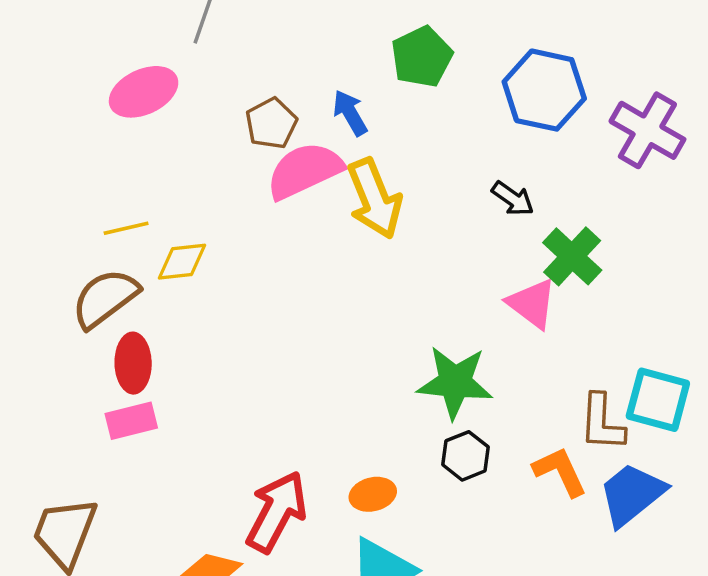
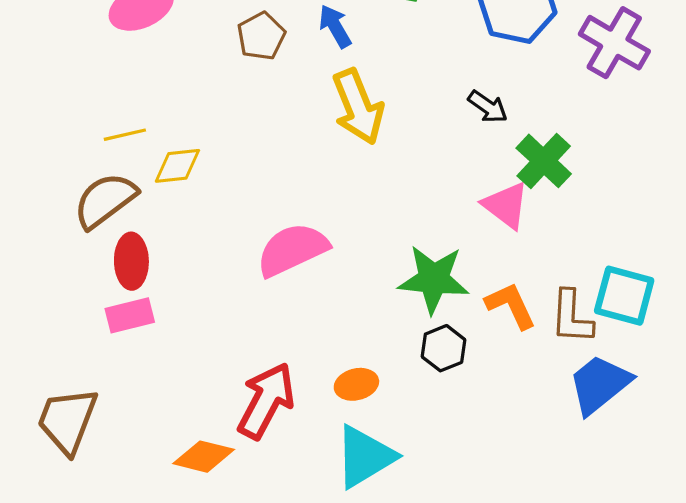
pink semicircle: (305, 171) -> (292, 250), moved
orange L-shape: (560, 472) -> (511, 305), moved

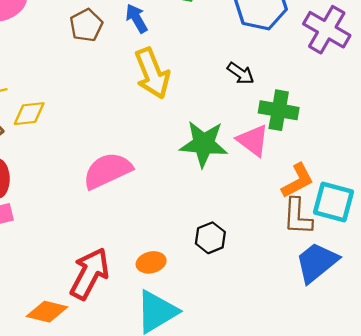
green cross: (544, 161) -> (279, 110), turned -33
green star: (434, 279) -> (204, 144), moved
orange L-shape: (511, 305) -> (298, 181), moved, turned 87

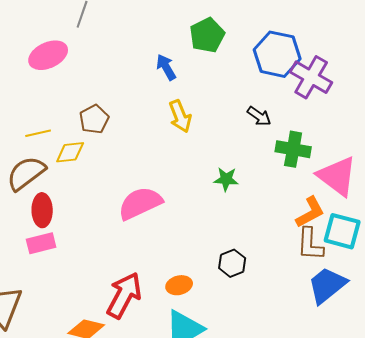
brown pentagon: (86, 25) -> (94, 119), moved
purple cross: (327, 30) -> (311, 77), moved
yellow arrow: (152, 73) -> (180, 116), size x0.7
pink triangle: (253, 140) -> (337, 176), moved, size x1.4
green star: (204, 144) -> (226, 179), size x0.6

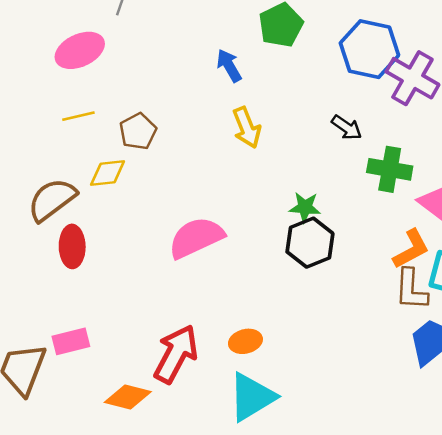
yellow line: (38, 133) -> (78, 116), moved
pink rectangle: (41, 243) -> (71, 341), moved
black hexagon: (232, 263) -> (310, 243), moved, size x1.4

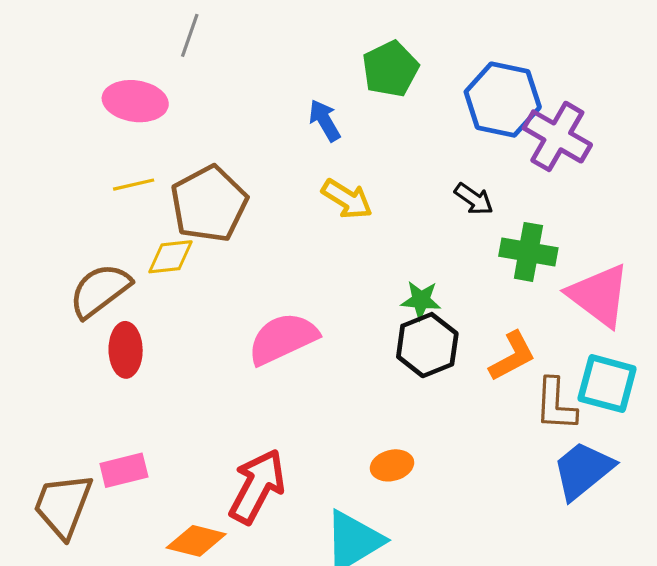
pink ellipse: (80, 50) -> (135, 101), turned 33
yellow arrow: (247, 128) -> (347, 199), turned -36
brown pentagon: (138, 131) -> (209, 204), size x1.6
orange L-shape: (411, 249) -> (512, 356), moved
orange ellipse: (245, 341) -> (392, 465), moved

